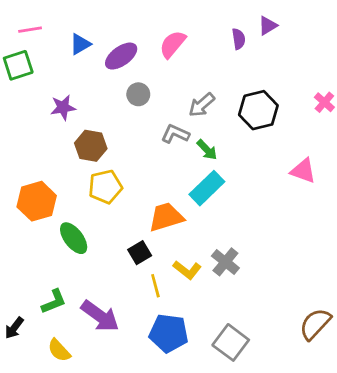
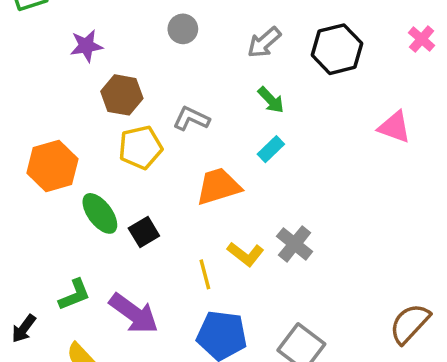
gray L-shape: (175, 134) -> (191, 119), moved
cyan rectangle: (207, 188) -> (271, 149), size x0.6
black square: (140, 253) -> (144, 232), moved

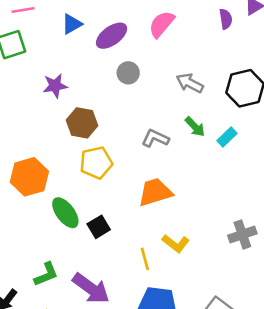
gray arrow: (264, 42) -> (190, 83), turned 68
gray L-shape: (191, 119) -> (155, 138), moved
cyan rectangle: (271, 149) -> (227, 137), moved
gray cross: (295, 244) -> (242, 235), moved, turned 32

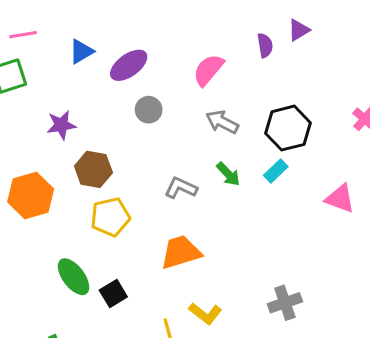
pink semicircle: (162, 24) -> (208, 70), moved
cyan rectangle: (227, 137) -> (276, 171), moved
orange hexagon: (29, 177) -> (31, 195), moved

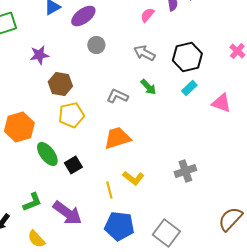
pink semicircle: (208, 70) -> (147, 15), moved, size x0.7
cyan rectangle: (276, 171) -> (189, 88), moved
orange hexagon: (31, 195) -> (19, 127), moved

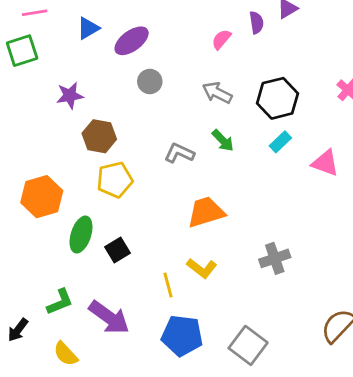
orange trapezoid: (117, 138) -> (206, 212), moved
green ellipse: (47, 154) -> (81, 235), turned 55

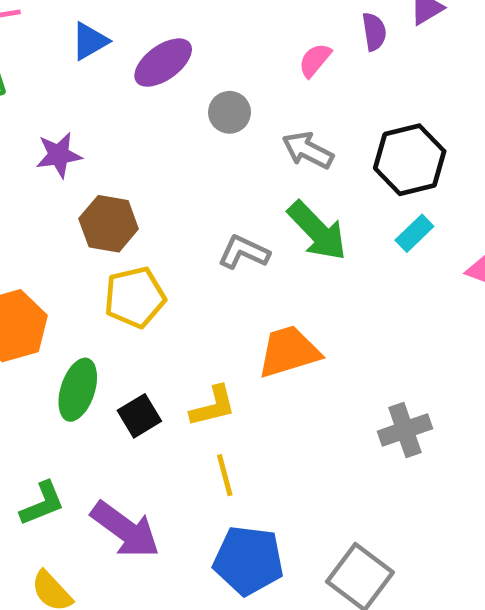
gray circle: (150, 82) -> (230, 112), moved
green arrow: (223, 140) -> (317, 231), size x1.6
yellow L-shape: (202, 268) -> (213, 406), moved, turned -52

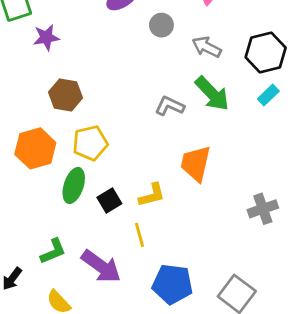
purple star: (59, 155) -> (46, 37), moved
brown hexagon: (109, 224) -> (65, 95), moved
yellow pentagon: (135, 297) -> (90, 143), moved
orange trapezoid: (289, 352) -> (196, 164), turned -60
yellow line: (225, 475) -> (139, 235), moved

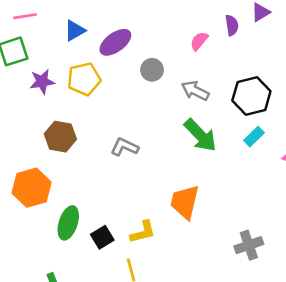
gray L-shape: (170, 106) -> (125, 147), moved
yellow pentagon: (90, 143) -> (84, 79), moved

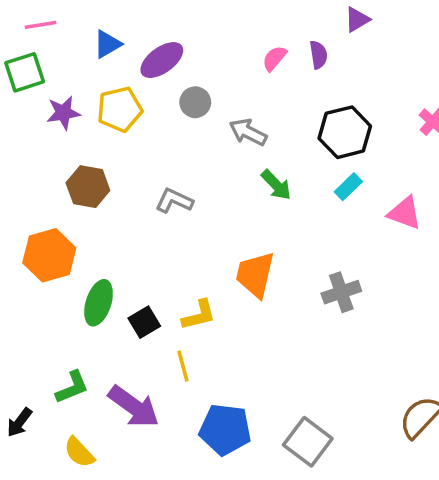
purple semicircle: (232, 25) -> (318, 55), moved
gray circle: (152, 70) -> (195, 102), moved
gray arrow: (195, 91) -> (248, 132), moved
green arrow: (200, 135) -> (276, 185), size x0.7
gray cross: (249, 245) -> (341, 292), moved

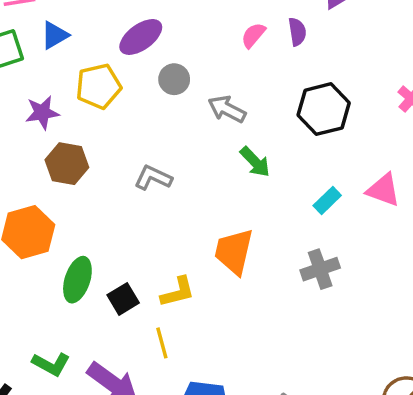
blue triangle: (107, 44) -> (55, 35), moved
purple star: (63, 113) -> (42, 113), moved
cyan rectangle: (348, 187) -> (327, 201), moved
green L-shape: (72, 387) -> (51, 364), turned 51

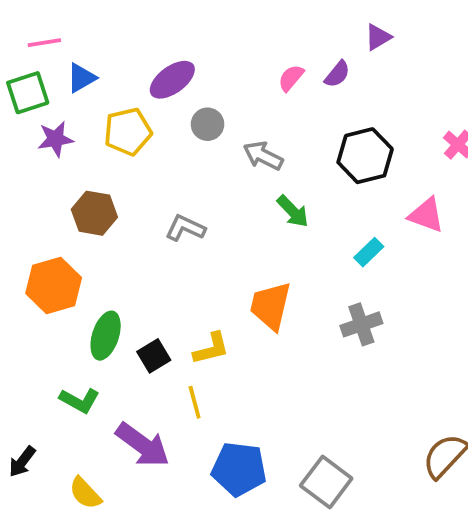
purple semicircle: (297, 32) -> (337, 74), turned 48
purple star: (42, 113) -> (55, 139), moved
pink triangle: (383, 190) -> (426, 215), moved
green L-shape: (51, 364) -> (80, 400), moved

